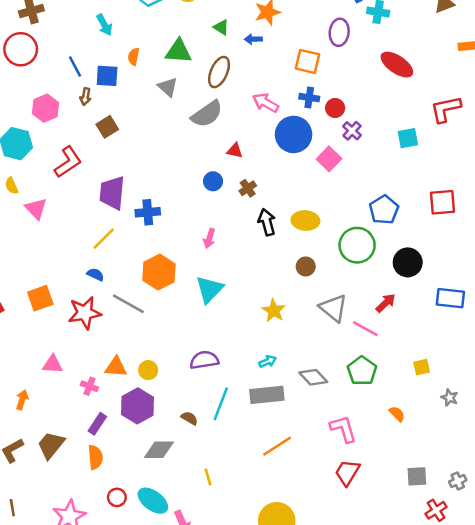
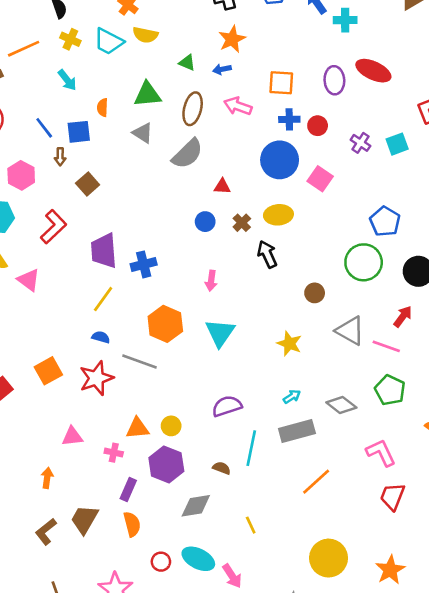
purple ellipse: (339, 32) -> (334, 80), moved
pink arrow: (266, 103) -> (238, 106), moved
purple cross: (352, 131) -> (360, 143), moved
yellow ellipse: (305, 220) -> (278, 215), moved

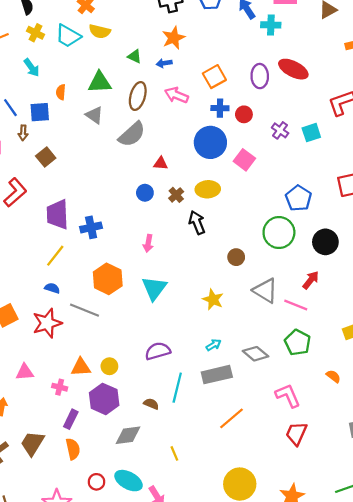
orange square: (281, 83) -> (214, 77), turned -35

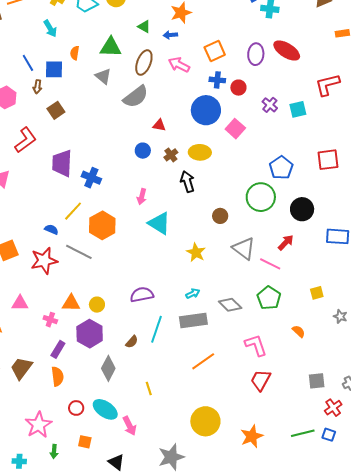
blue cross: (91, 227) -> (91, 178), turned 30
yellow line: (55, 256) -> (73, 211), moved
cyan triangle: (154, 288) -> (159, 223), moved, turned -40
brown semicircle: (151, 404) -> (132, 342), turned 104
gray diamond: (128, 435) -> (108, 368), turned -60

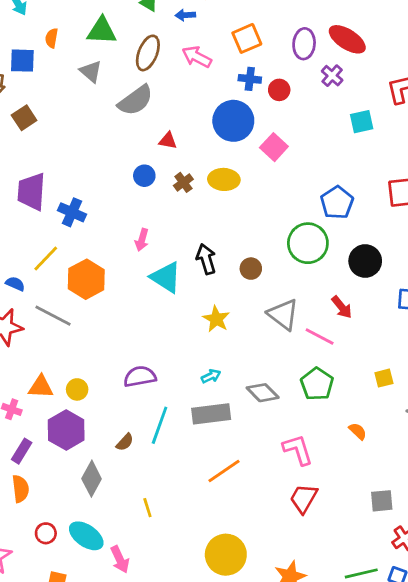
purple cross: (270, 105) -> (332, 76), moved
black arrow: (187, 182) -> (206, 259), moved
red arrow: (286, 243) -> (342, 307), turned 96

